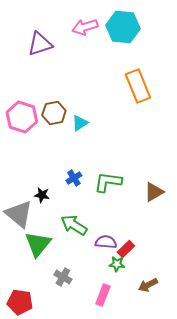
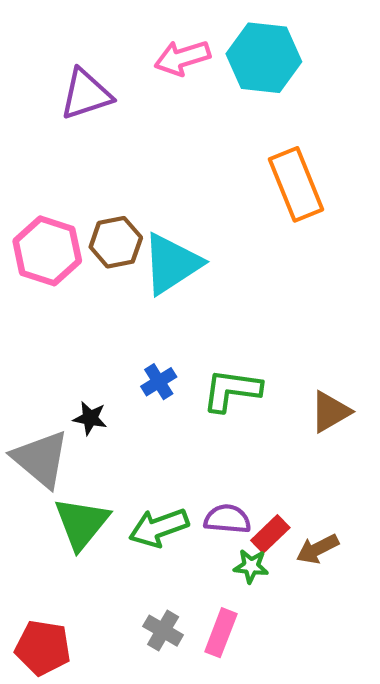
cyan triangle: (80, 123) -> (172, 264), size x1.8
green arrow: (74, 225) -> (159, 528), moved, turned -52
gray cross: (63, 277) -> (163, 631), moved
brown arrow: (148, 285) -> (317, 549), moved

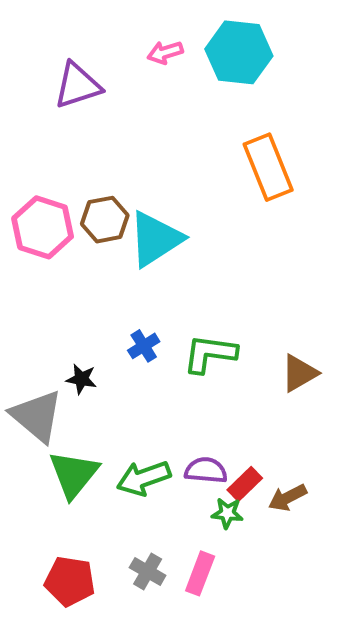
pink arrow: (182, 58) -> (165, 52), size x0.7
red pentagon: (43, 648) -> (70, 581), moved

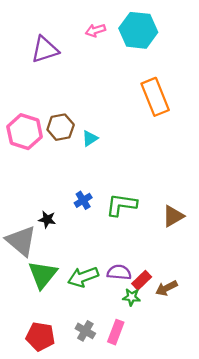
cyan triangle: (155, 239) -> (90, 138), size x0.5

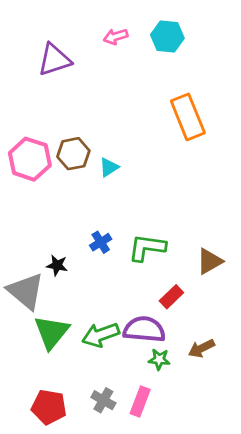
cyan hexagon: (138, 30) -> (167, 37), size x0.7
purple semicircle: (119, 272) -> (144, 329), size x1.4
red rectangle: (142, 280) -> (171, 297), moved

